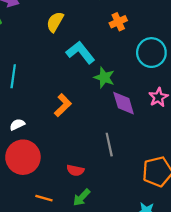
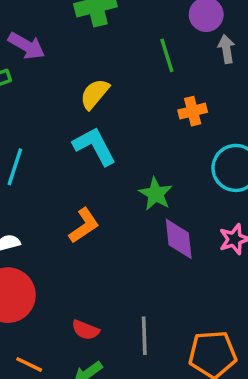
cyan L-shape: (80, 52) -> (95, 146), moved
gray line: (109, 145) -> (144, 336), moved

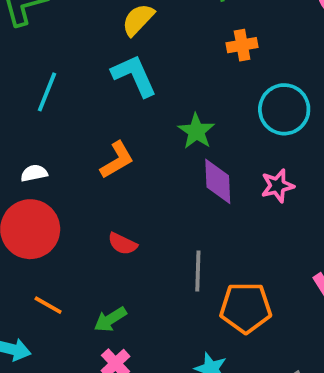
red semicircle: (85, 330) -> (122, 244), moved
gray line: (144, 336) -> (198, 271), moved

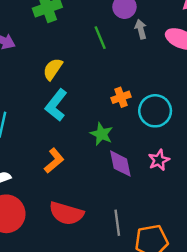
orange cross: (242, 45) -> (121, 97), moved
cyan L-shape: (134, 76) -> (56, 105), turned -108
red semicircle: (122, 244) -> (66, 213), size x1.8

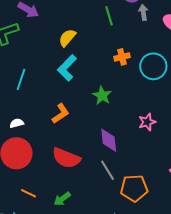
orange cross: (121, 97) -> (122, 57), moved
cyan circle: (155, 111) -> (153, 66), moved
purple diamond: (120, 164) -> (109, 140), moved
gray line: (117, 223) -> (107, 170), turned -30

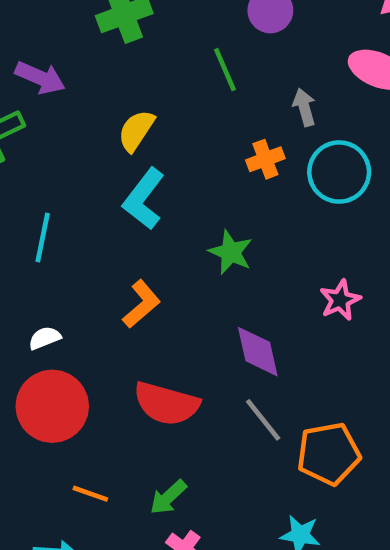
gray arrow: (143, 12) -> (304, 107), moved

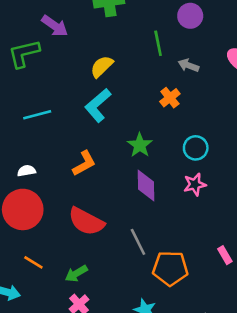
gray arrow: (304, 107) -> (188, 65), moved, turned -66
orange cross: (265, 159) -> (170, 98), turned -30
cyan circle: (339, 172) -> (196, 148), moved, size x0.7
cyan line: (43, 238) -> (37, 115), turned 52
purple diamond: (258, 352) -> (146, 186), moved

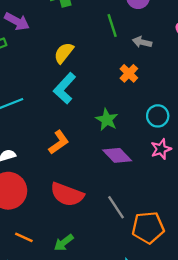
purple diamond: (146, 186) -> (117, 155), turned -36

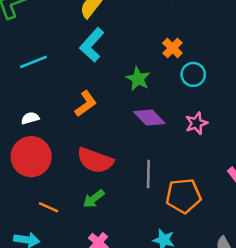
orange cross: (129, 73) -> (172, 48), moved
pink star: (161, 149) -> (196, 123), moved
gray line: (116, 207) -> (148, 174), turned 35
green arrow: (64, 243) -> (94, 199), moved

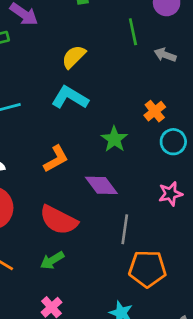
cyan L-shape: (92, 45) -> (70, 98), turned 72
purple diamond: (149, 118) -> (101, 185), moved
gray line: (148, 174) -> (125, 229), moved

